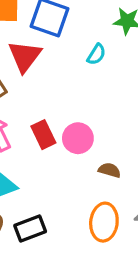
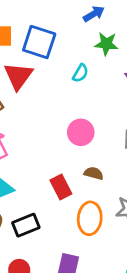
red rectangle: (43, 135) -> (61, 187), moved
pink circle: (78, 138) -> (81, 132), moved

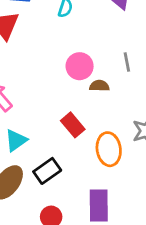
brown semicircle: (94, 173) -> (99, 86), moved

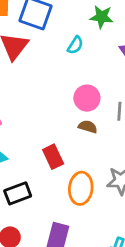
pink circle: (80, 66) -> (87, 98), moved

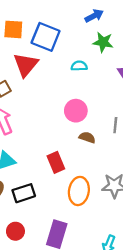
cyan semicircle: (75, 45) -> (79, 66), turned -126
pink circle: (87, 98) -> (76, 111), moved

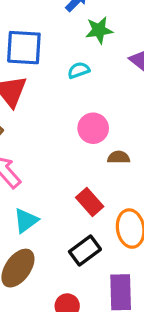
black rectangle: (24, 193) -> (85, 250), moved

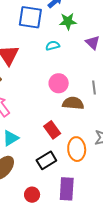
blue square: (24, 48) -> (30, 17), moved
brown semicircle: (119, 157) -> (73, 103), size x1.5

